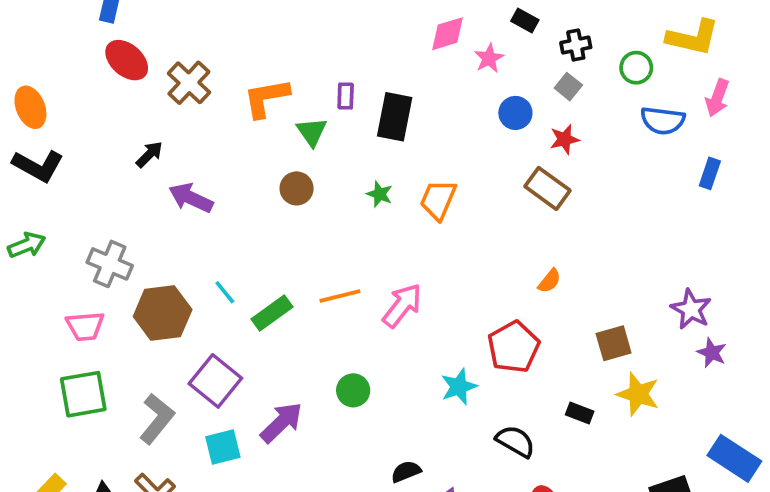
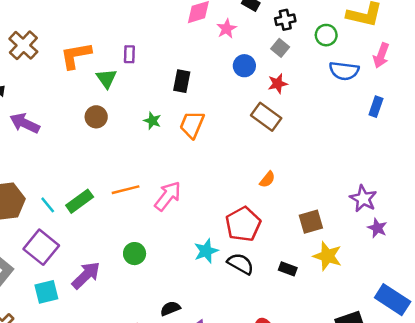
black rectangle: (395, 117) -> (182, 81), moved, size x0.7
cyan line: (225, 292) -> (48, 205), moved
black semicircle: (515, 441) -> (241, 264), moved

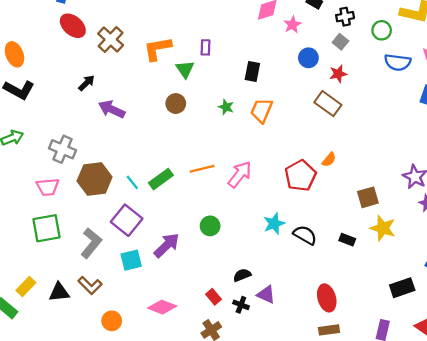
red pentagon: (243, 224) -> (300, 176), moved

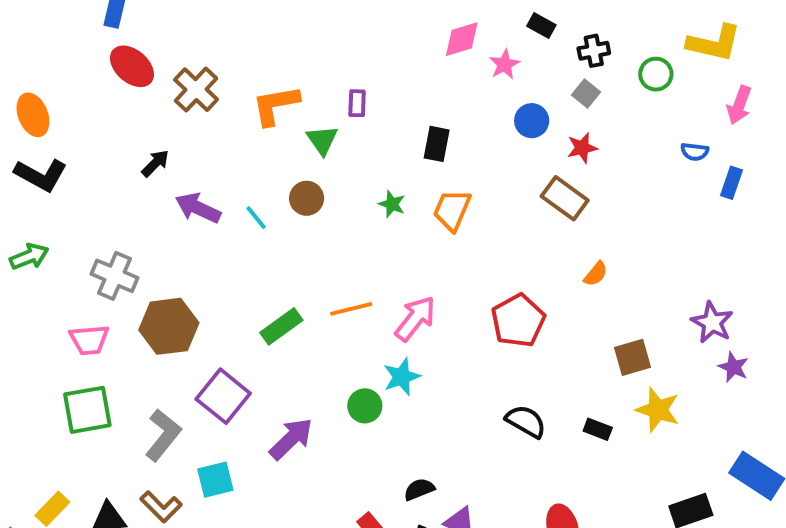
blue semicircle: (398, 62) -> (695, 152), moved, size x0.6
orange semicircle: (329, 160) -> (596, 274), moved
cyan line: (132, 182) -> (256, 218), moved
cyan star: (274, 224) -> (402, 377), moved
cyan square: (131, 260) -> (215, 480), moved

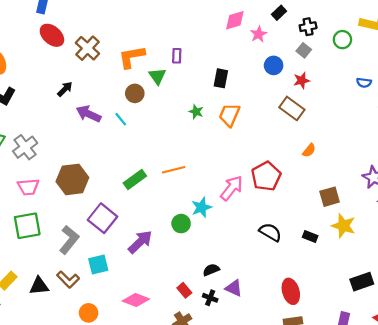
black rectangle: (541, 26) -> (279, 13), turned -72
brown circle: (307, 198) -> (135, 93), moved
gray cross: (115, 276) -> (25, 147), moved, turned 30
pink arrow: (415, 319) -> (232, 188), moved

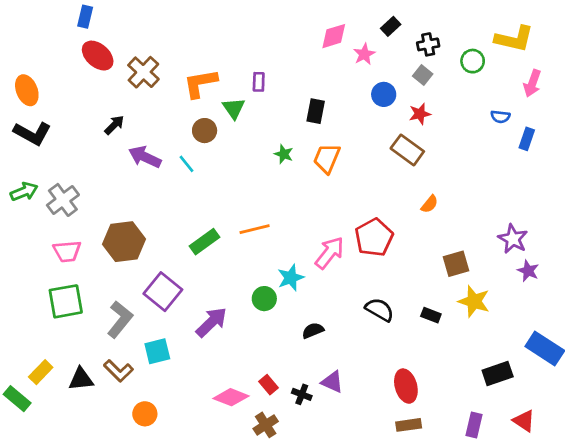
black semicircle: (211, 270) -> (313, 330), moved
pink diamond: (136, 300) -> (231, 397), moved

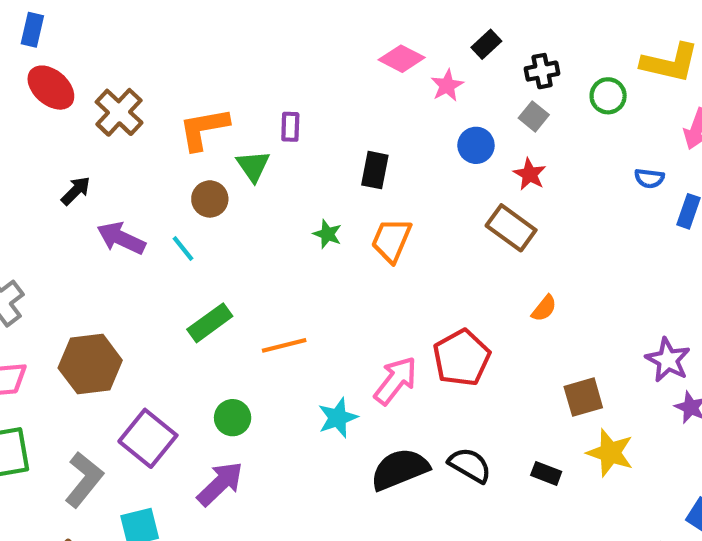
pink diamond: (334, 36) -> (402, 59), turned 44
red star: (420, 114) -> (530, 174), turned -30
green rectangle: (205, 242) -> (210, 323), moved
green circle: (264, 299) -> (233, 418), moved
black semicircle: (313, 330) -> (400, 469), moved, size x1.8

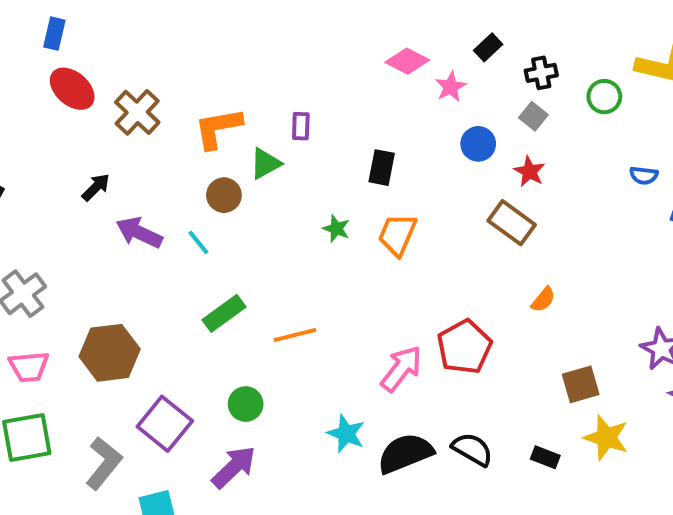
green triangle: (253, 166) -> (265, 164), turned 36
cyan star: (338, 418) -> (346, 434), moved, turned -30

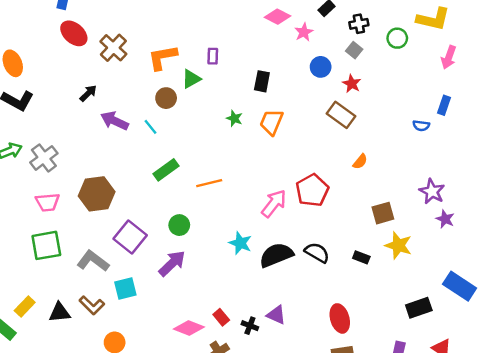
blue semicircle: (644, 175) -> (421, 126), moved
gray L-shape: (104, 463) -> (93, 261), turned -92

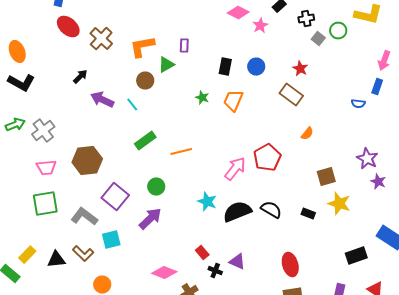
gray square: (354, 50) -> (318, 39), moved
pink arrow: (449, 57) -> (384, 61), moved
blue circle: (321, 67) -> (256, 67), moved
red rectangle: (221, 317) -> (202, 253), moved

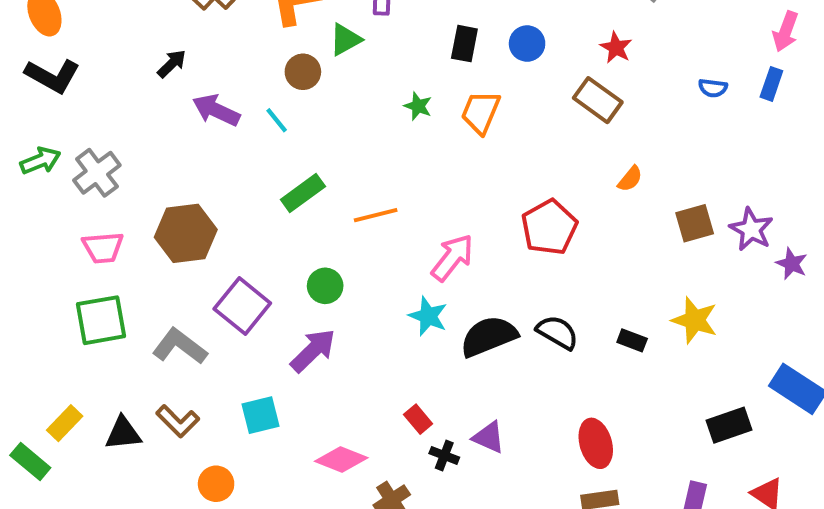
blue semicircle: (358, 104) -> (713, 88), moved
pink arrow: (235, 169) -> (452, 258), moved
brown square: (326, 177) -> (695, 223), moved
purple star: (378, 182) -> (792, 264), moved
cyan square: (111, 240) -> (261, 415), moved

